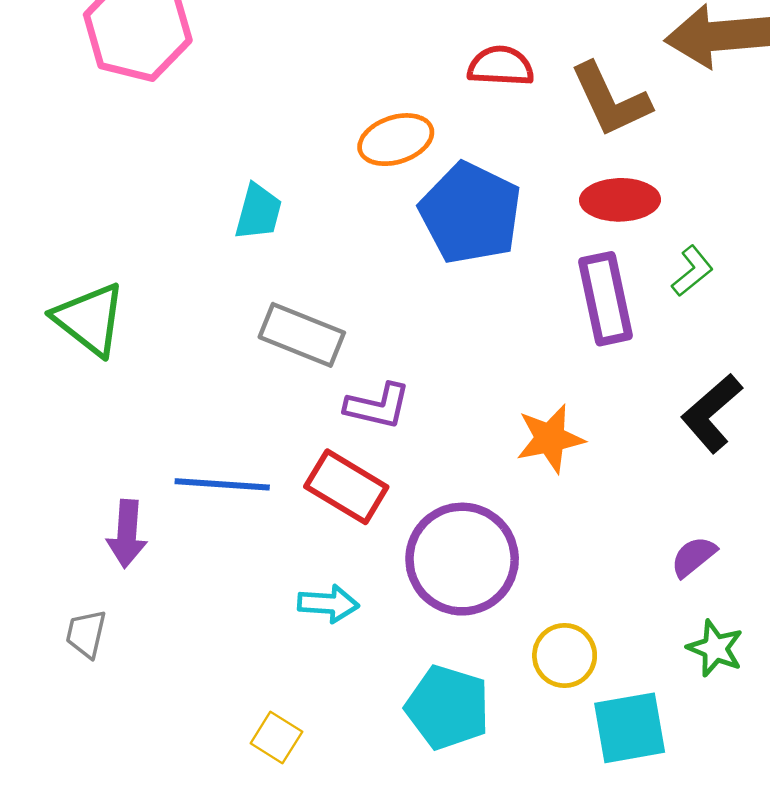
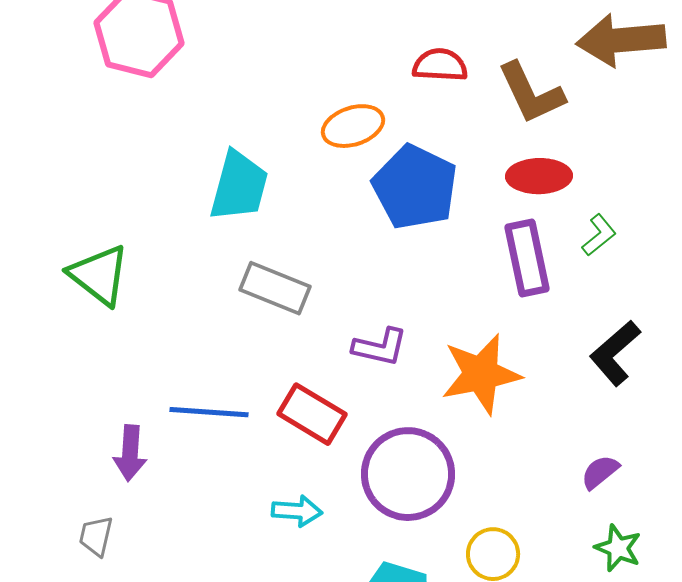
cyan trapezoid: (258, 212) -> (239, 186), size x1.5
purple L-shape: (378, 406) -> (380, 347), moved
orange star: (550, 439) -> (481, 374), size x1.4

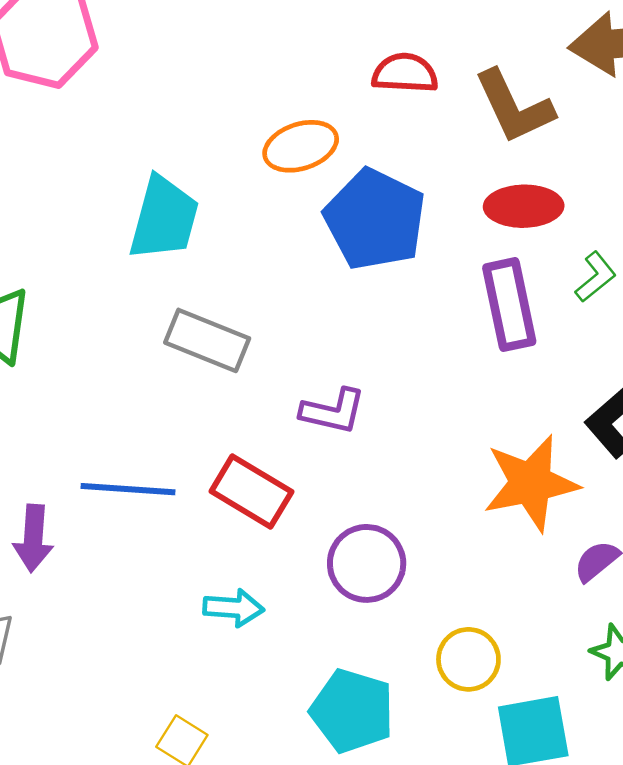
orange star: (481, 374) -> (531, 483), moved
purple circle: (408, 474) -> (367, 563), size x0.7

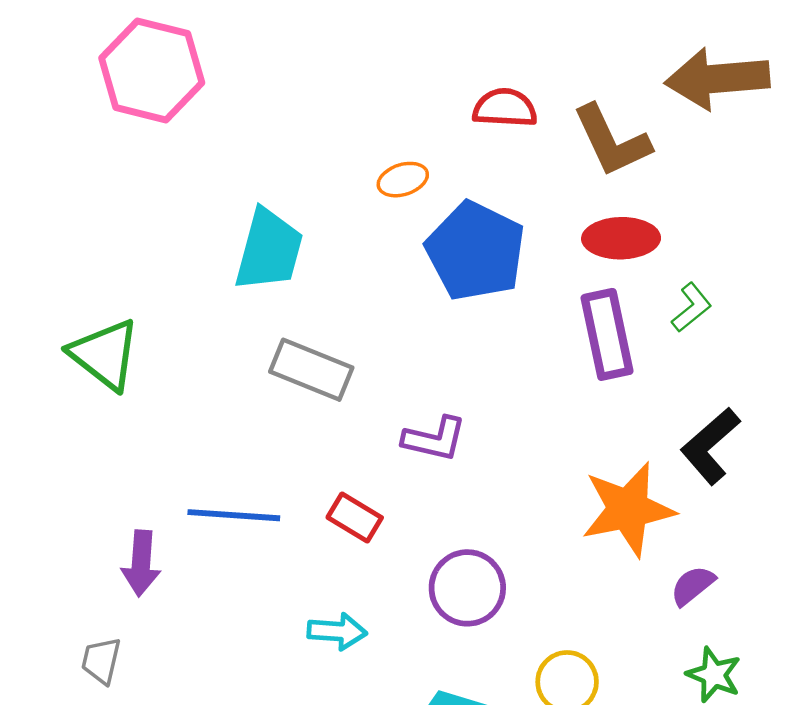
orange ellipse: (301, 146) -> (403, 180), size x0.7
red rectangle: (251, 492) -> (355, 518), size x0.7

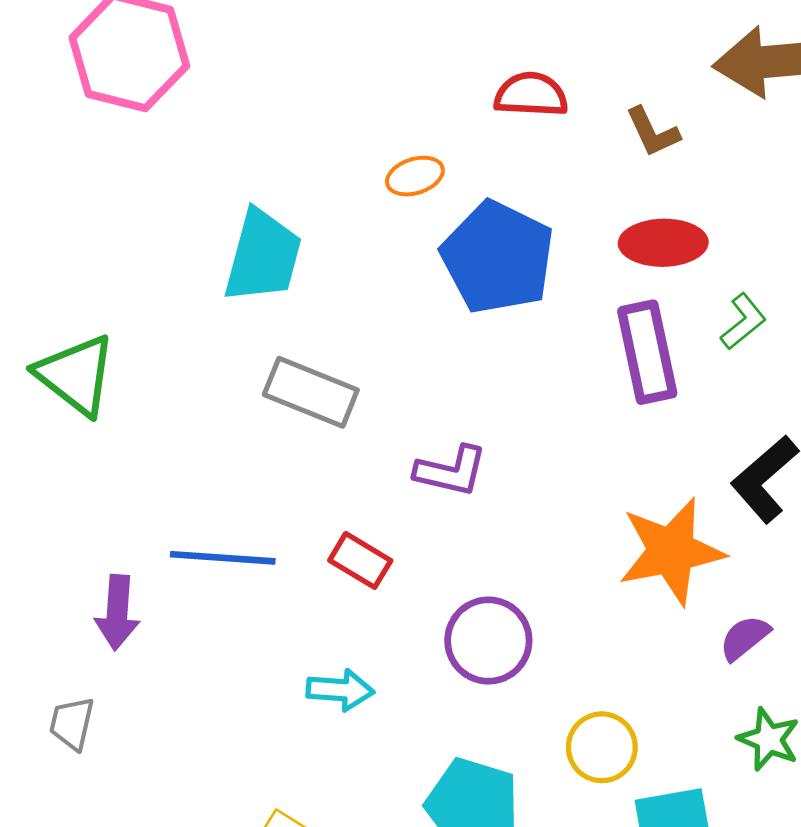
brown L-shape: (612, 141) -> (653, 132), size x0.6

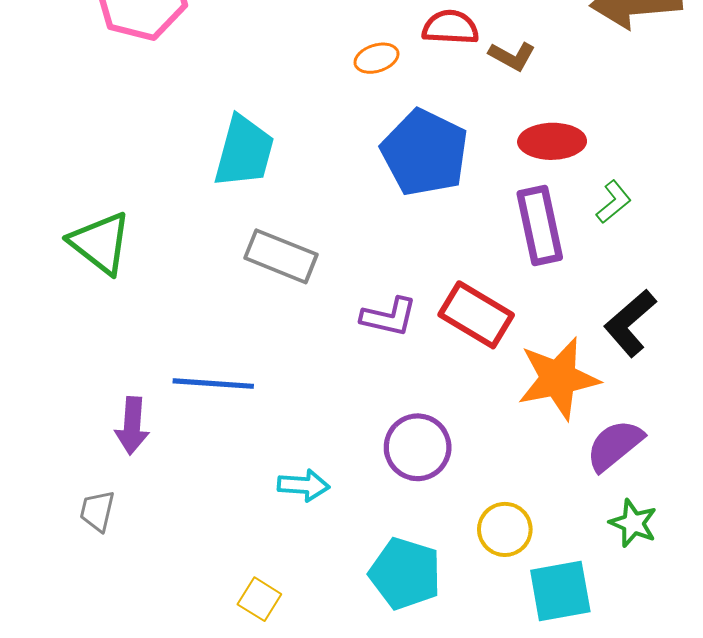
brown L-shape: (653, 132) -> (512, 56), moved, turned -36
orange ellipse: (415, 176) -> (377, 58), moved
red rectangle: (360, 560) -> (476, 315), moved, size x1.5
purple semicircle: (745, 638) -> (615, 445), size x1.5

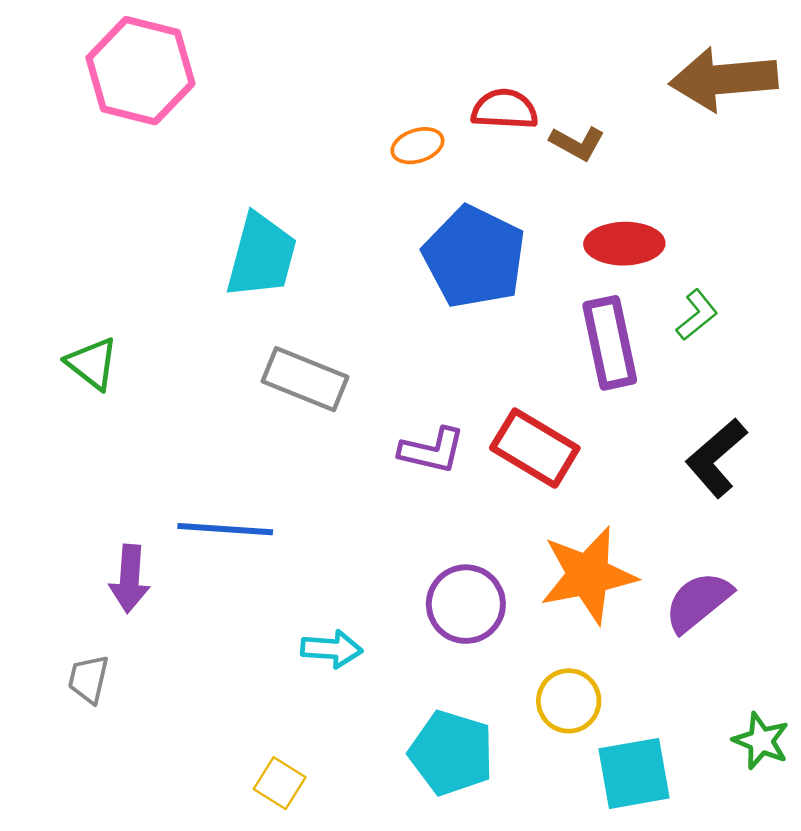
green triangle: (100, 243) -> (92, 363), size x0.7
orange star: (558, 378) -> (588, 575), moved
green star: (633, 523) -> (761, 741), moved

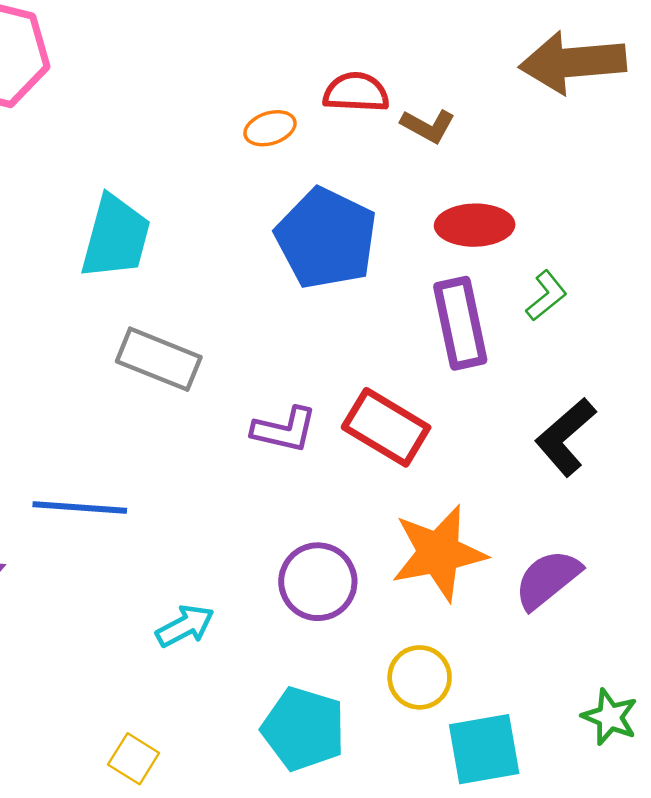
cyan arrow: (332, 649) -> (185, 626), turned -32

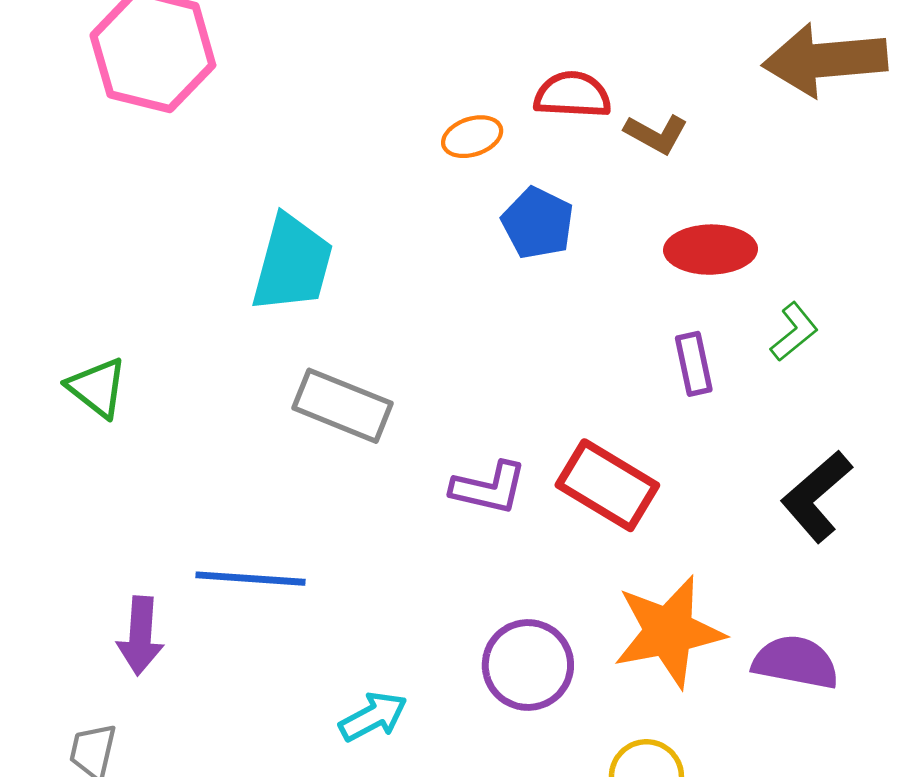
blue pentagon: (326, 238) -> (538, 223), moved, size x0.6
purple rectangle: (460, 323) -> (694, 364), size x0.6
purple semicircle: (548, 579) -> (796, 662), turned 50

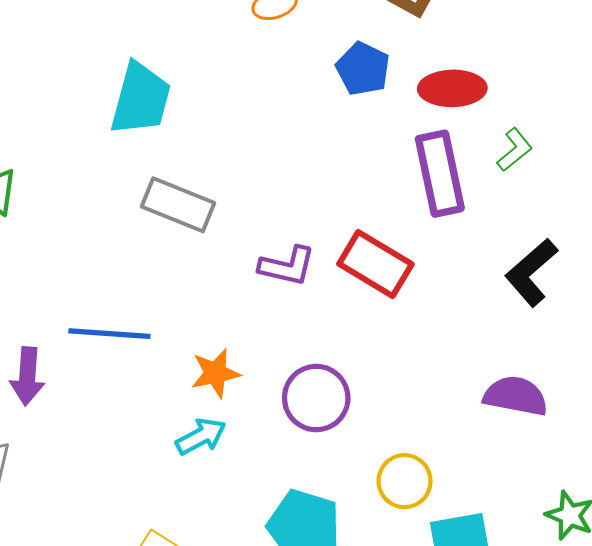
blue pentagon: (538, 223) -> (363, 69), moved
purple rectangle: (694, 364) -> (440, 174), size x1.8
orange star: (669, 632) -> (215, 373), moved, size x0.6

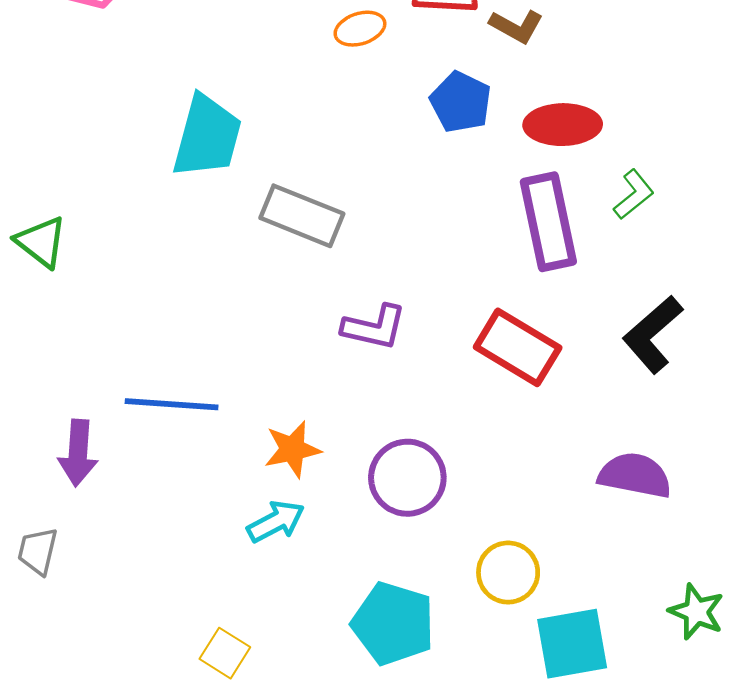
gray rectangle: (178, 205) -> (302, 216), moved
red rectangle: (375, 264) -> (518, 347), moved

